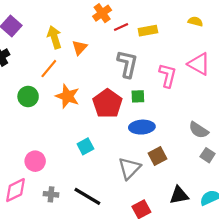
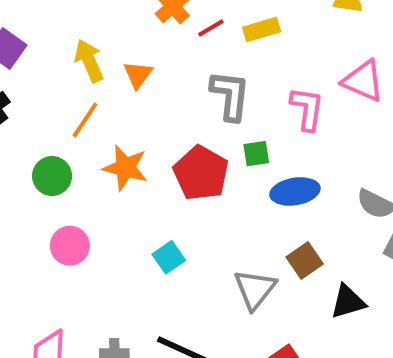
blue ellipse: (142, 127) -> (295, 191), moved
pink circle: (35, 161) -> (70, 246), moved
black triangle: (179, 195) -> (348, 302), moved

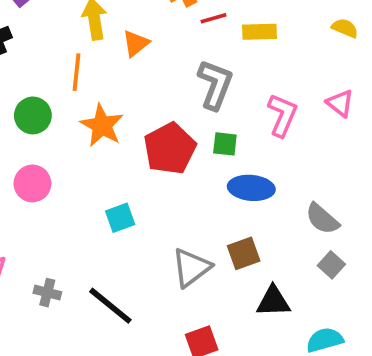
pink triangle: (363, 81) -> (340, 103), size x0.7
orange line: (85, 120) -> (76, 72), turned -42

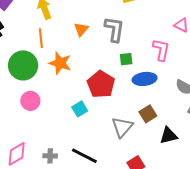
orange triangle: (136, 43) -> (81, 29), moved
green circle: (33, 115) -> (23, 65), size x1.5
pink L-shape: (282, 115) -> (161, 50), moved
red pentagon: (170, 148) -> (101, 84), moved

